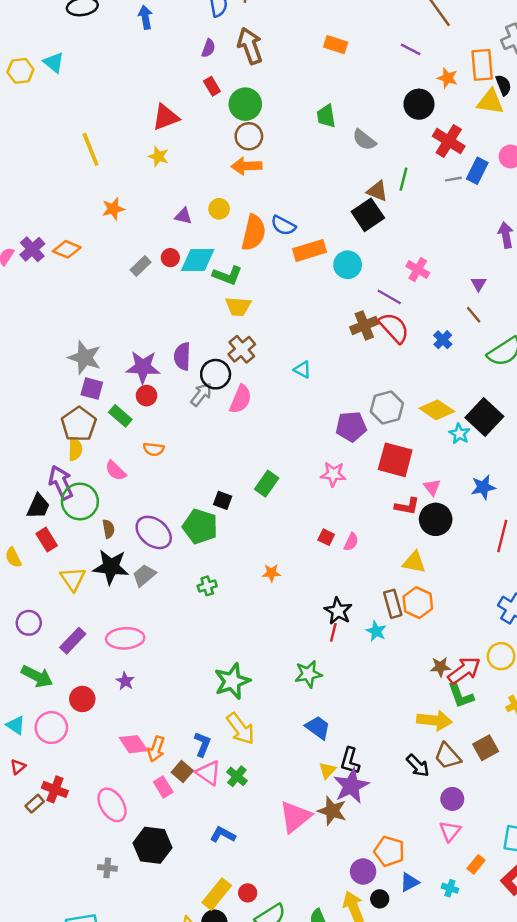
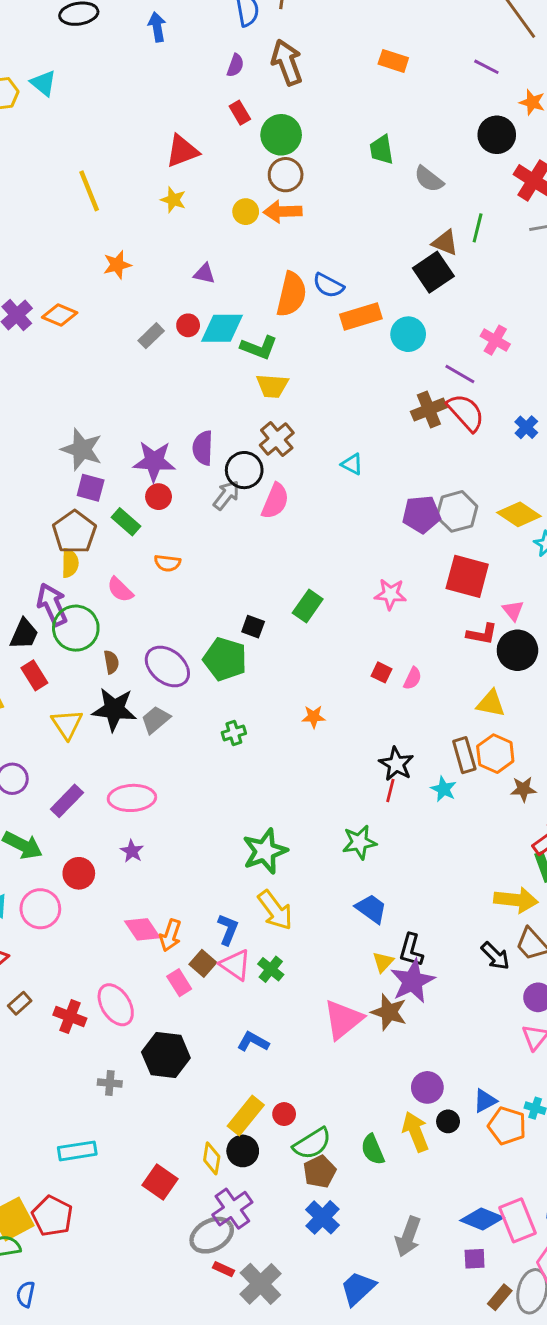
yellow circle: (219, 209) -> (246, 212), moved
purple pentagon: (351, 427) -> (421, 514), moved
brown star: (440, 667) -> (523, 789), moved
red cross: (55, 789) -> (70, 1017), moved
orange pentagon: (389, 851) -> (507, 1126), moved

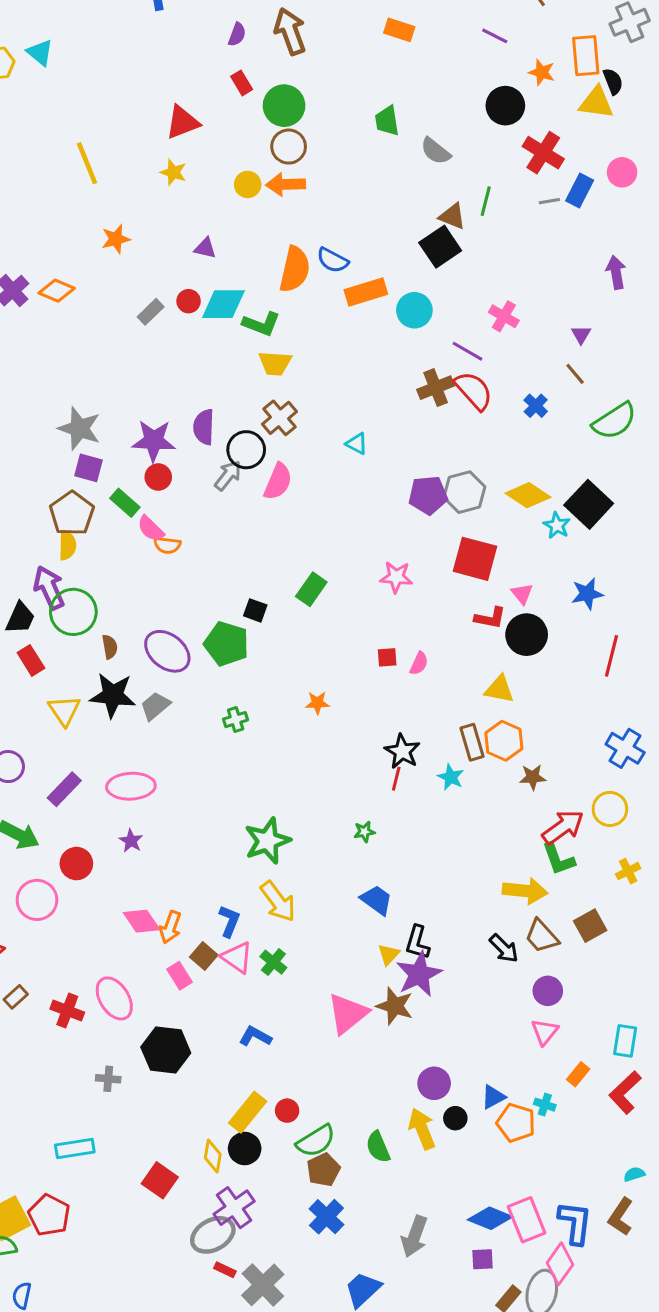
pink semicircle: (120, 590) -> (151, 529), moved
red square: (382, 672) -> (387, 657), turned -30
green star: (359, 842) -> (364, 832), size x0.6

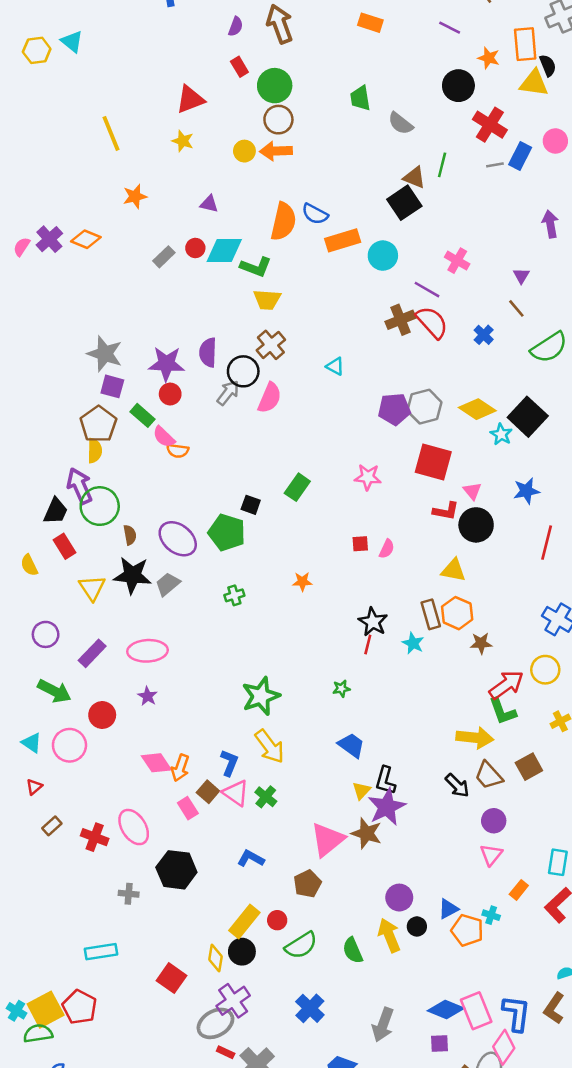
brown pentagon: (323, 1170) -> (307, 884), moved

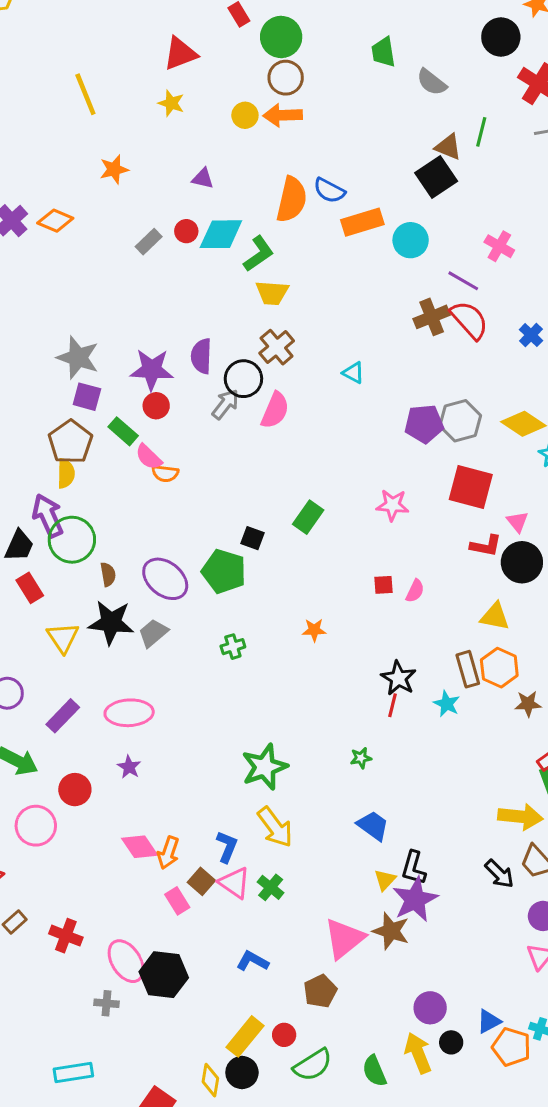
green L-shape: (256, 267) -> (259, 254), turned -56
pink ellipse: (134, 827) -> (126, 961), moved

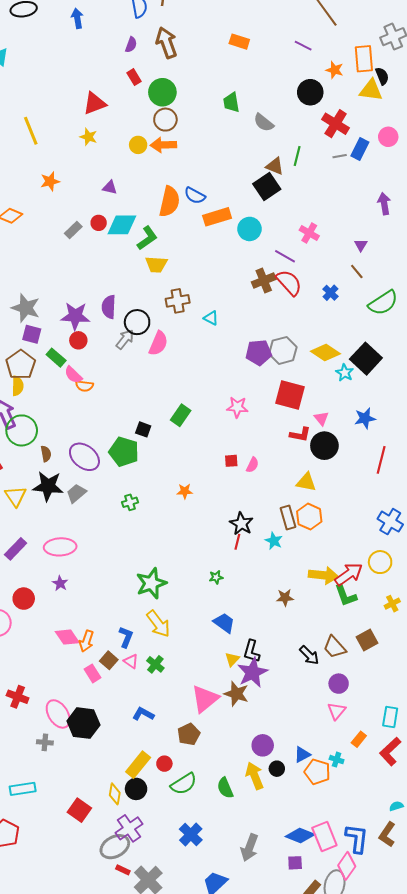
brown cross: (277, 347) -> (178, 301), moved, turned 30
brown star: (528, 704) -> (285, 598), moved
yellow arrow: (520, 817) -> (323, 575), moved
pink triangle: (234, 883) -> (131, 661), size x0.7

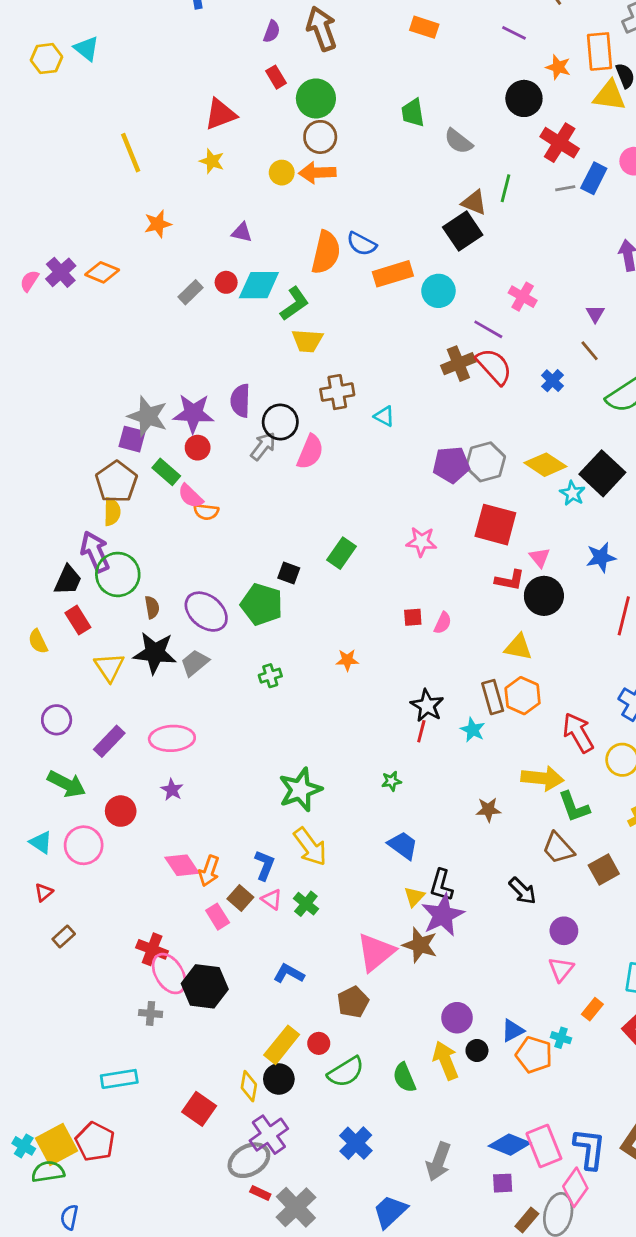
gray star: (26, 308) -> (148, 416), moved
red arrow: (349, 574) -> (578, 733), moved, turned -84
brown trapezoid: (335, 647) -> (558, 848), moved
red cross: (18, 697) -> (152, 949), moved

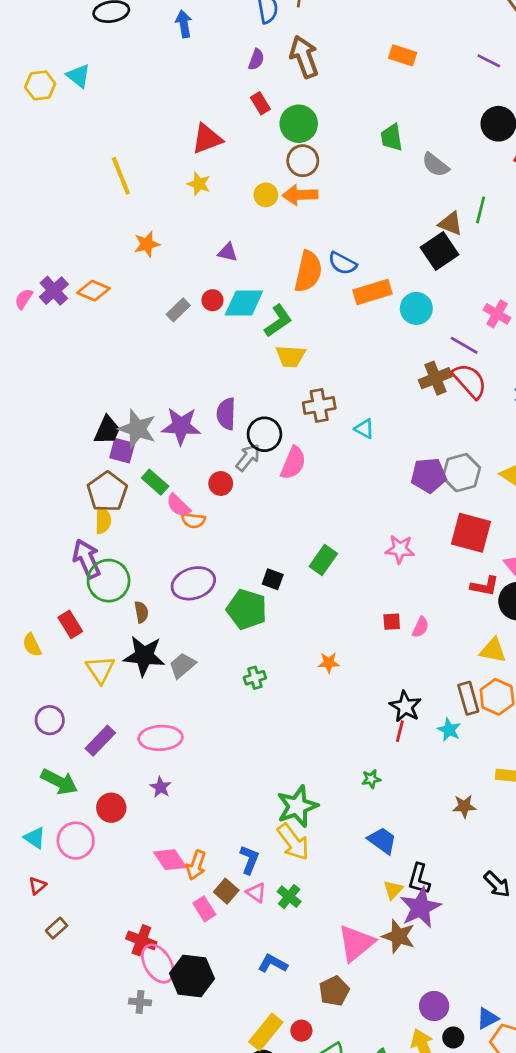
red circle: (198, 448) -> (221, 483), moved
black trapezoid: (68, 580) -> (107, 430), moved
purple ellipse: (206, 612) -> (193, 583), moved, turned -57
green star: (300, 790) -> (297, 806), moved

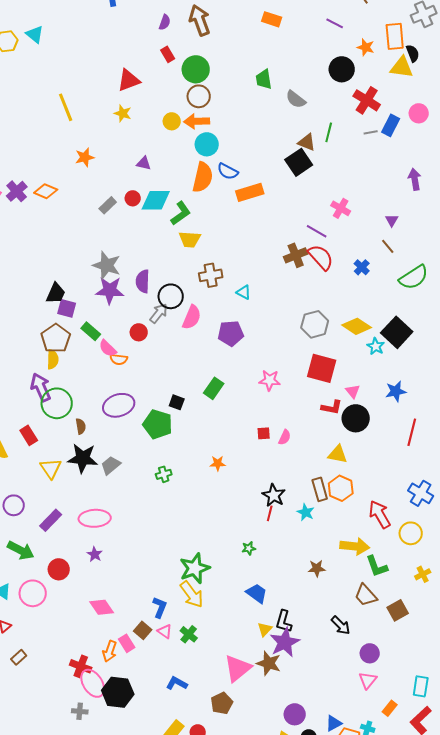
cyan circle: (416, 308) -> (207, 144), moved
gray star: (137, 429) -> (107, 265), moved
purple pentagon: (429, 475) -> (231, 333), moved
orange arrow: (196, 865) -> (110, 651), moved

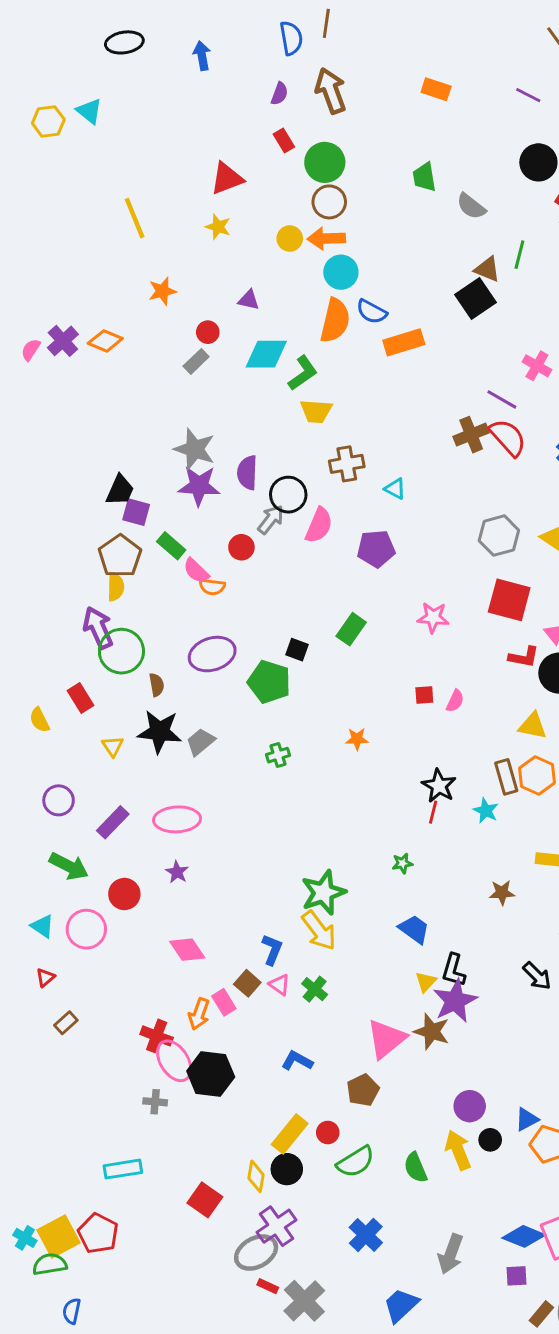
red circle: (133, 198) -> (208, 332), moved
yellow triangle: (51, 468) -> (113, 746), size x0.7

